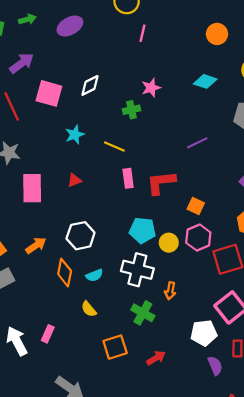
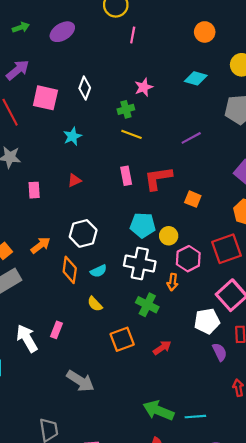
white diamond: (90, 85) -> (85, 88), turned -40
yellow line: (114, 146) -> (131, 134), moved
pink rectangle: (32, 188) -> (34, 190), size x0.6
pink hexagon: (198, 238) -> (188, 259), moved

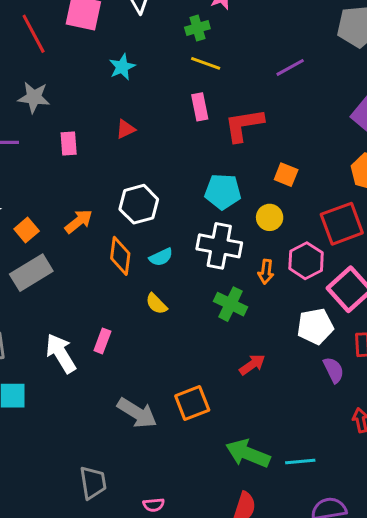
pink rectangle: (126, 176) -> (200, 107), moved
orange square: (193, 199) -> (286, 175), moved
yellow circle: (169, 236) -> (270, 217), moved
pink hexagon: (188, 259) -> (306, 261), moved
orange square: (122, 339) -> (192, 403), moved

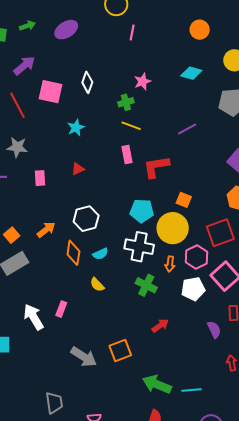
yellow circle: (270, 217) -> (173, 228), size x1.8
white pentagon: (315, 326) -> (193, 289), moved

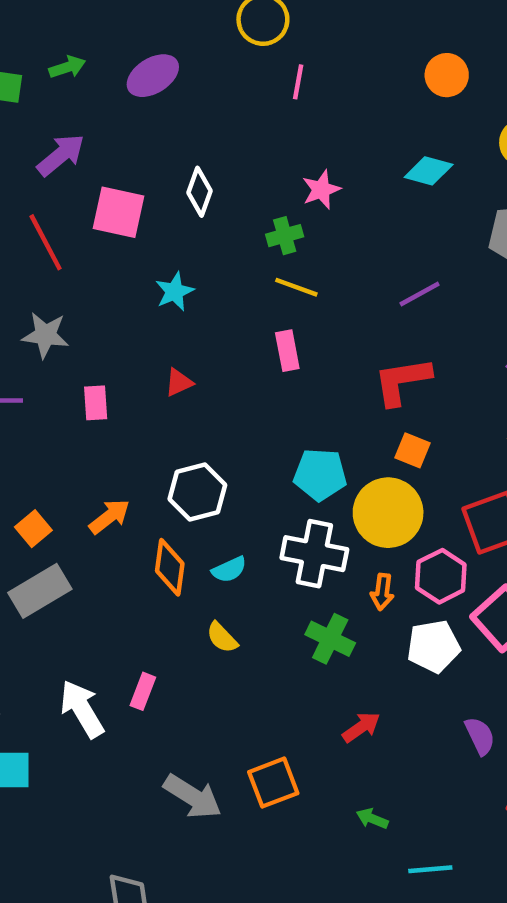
red L-shape: (156, 167) -> (402, 381), moved
green arrow: (157, 384) -> (372, 819), moved, size x0.5

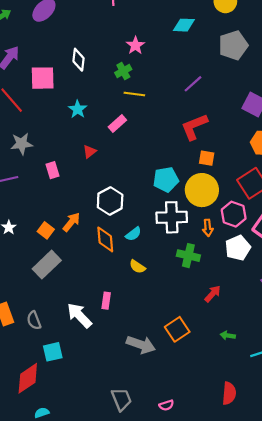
pink rectangle: (287, 351) -> (117, 124), moved, turned 72
orange square: (33, 529) -> (46, 230), moved

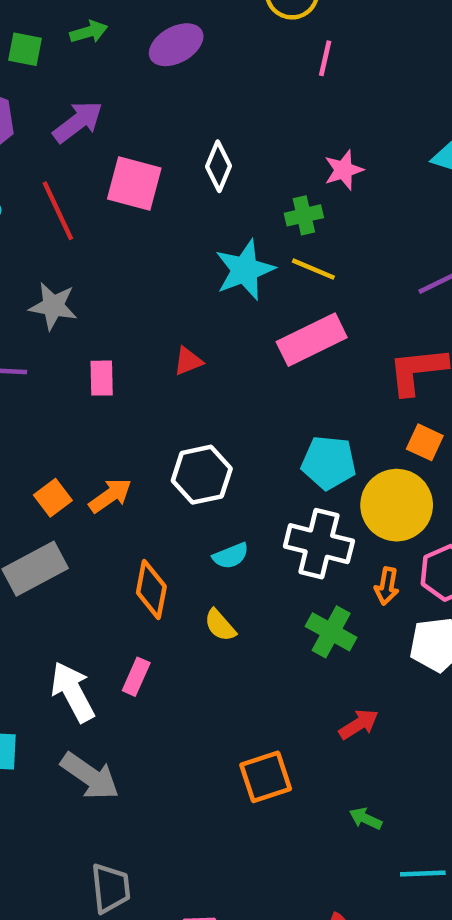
cyan star: (78, 109) -> (245, 270), moved, size x1.5
pink rectangle: (117, 124) -> (312, 340), moved, size x1.6
orange diamond: (105, 239) -> (151, 590), moved
gray arrow: (141, 345) -> (90, 776), moved

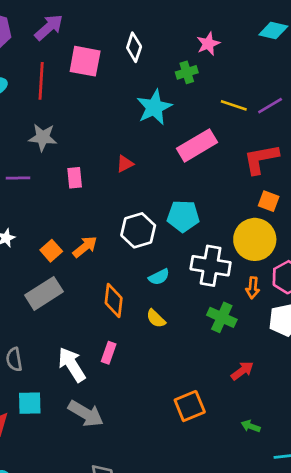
red line: (58, 211) -> (41, 81), turned 33
yellow line: (313, 269) -> (234, 105), moved
cyan pentagon: (329, 463) -> (183, 216), moved

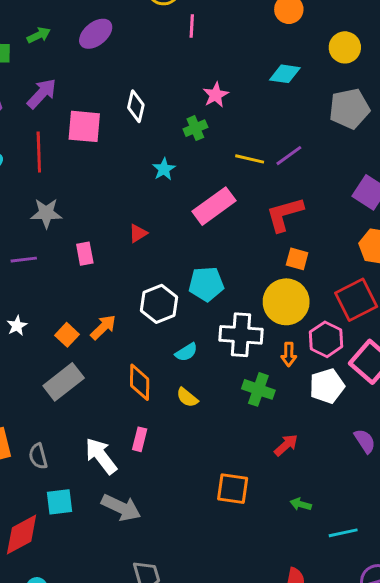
cyan star: (154, 107) -> (164, 169), size x0.6
orange square: (190, 406) -> (233, 489), turned 36

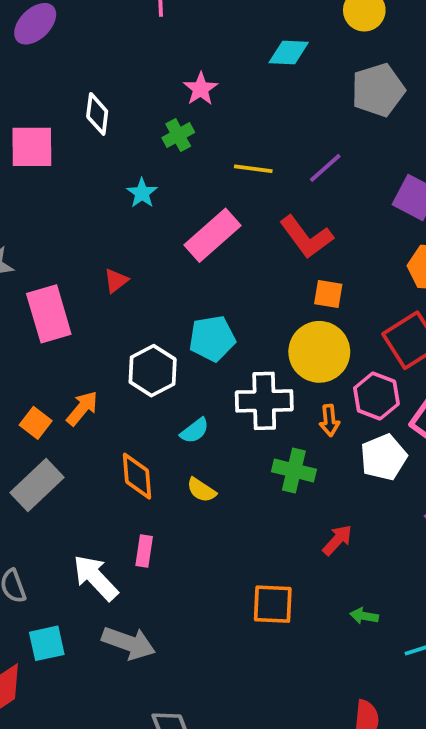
purple line: (289, 156) -> (325, 168), moved
red L-shape: (285, 214) -> (306, 237), turned -105
pink rectangle: (85, 254) -> (49, 314), size x1.8

